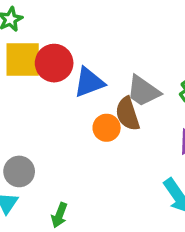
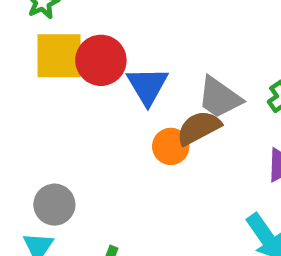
blue triangle: (89, 82) -> (147, 86), turned -40
brown semicircle: (128, 114) -> (199, 128), turned 80

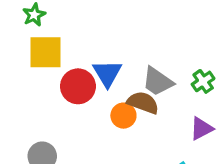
red circle: (101, 60) -> (78, 86), moved
brown semicircle: (199, 128) -> (143, 103), turned 48

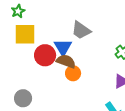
gray trapezoid: (158, 81) -> (81, 30), moved
brown semicircle: (143, 103) -> (66, 61), moved

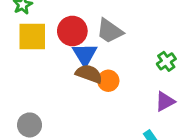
red circle: (45, 55) -> (72, 31), moved
orange circle: (73, 73) -> (108, 81), moved

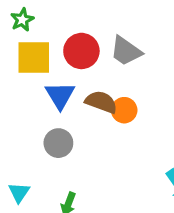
blue triangle: (85, 54) -> (60, 95), moved
gray circle: (30, 125) -> (58, 143), moved

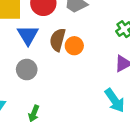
brown semicircle: (101, 102) -> (58, 40), turned -95

